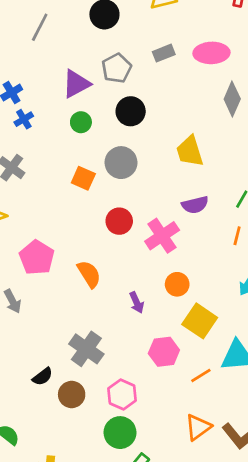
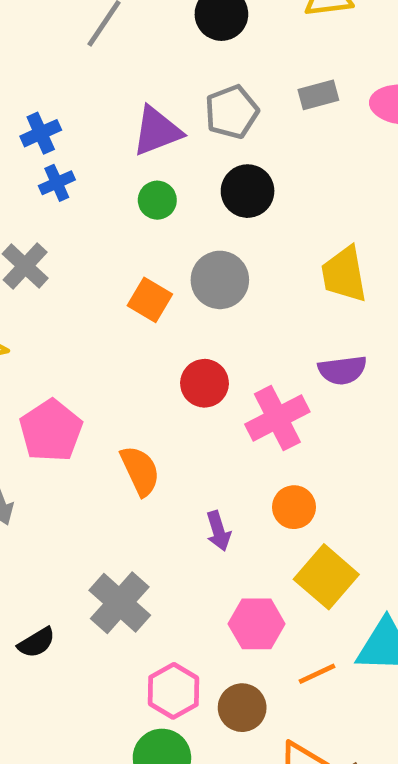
brown circle: (72, 394) -> (242, 708), moved

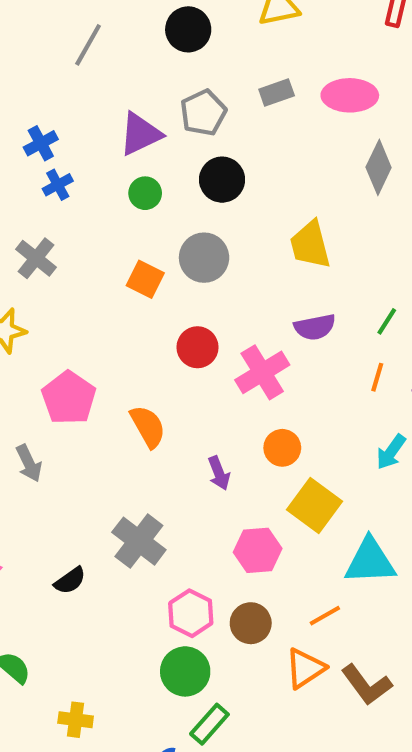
orange line: (317, 674) -> (325, 616), moved

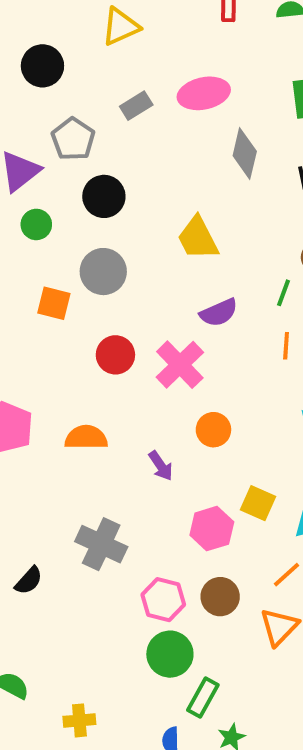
orange semicircle: (148, 426) -> (86, 437), turned -48
yellow square: (314, 505) -> (258, 503), moved, size x0.7
black semicircle: (70, 581) -> (29, 581), moved

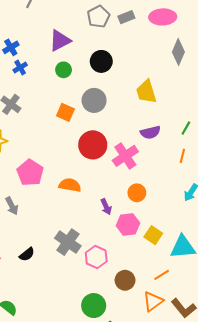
gray pentagon: (73, 139) -> (98, 17), moved
red circle: (115, 355) -> (93, 145), size x1.4
pink hexagon: (212, 529) -> (128, 224), moved
pink hexagon: (163, 600) -> (96, 257), moved

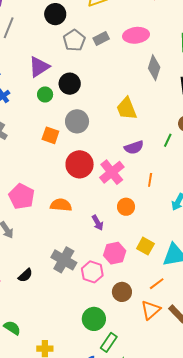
black circle: (101, 61) -> (70, 84), moved
orange line: (182, 156) -> (150, 180), moved
pink hexagon: (128, 224) -> (115, 253), moved

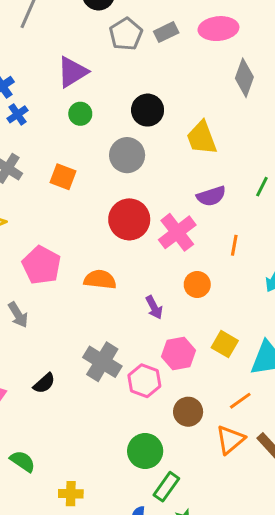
black circle: (70, 84) -> (148, 110), moved
orange square: (50, 135) -> (63, 177), moved

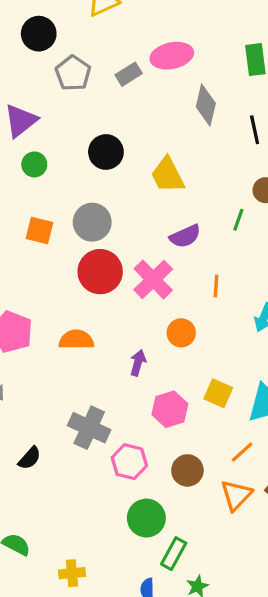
gray rectangle: (166, 32) -> (129, 74), moved
gray circle: (127, 155) -> (92, 222), moved
orange square: (63, 177) -> (40, 231), moved
purple arrow: (154, 307) -> (138, 363), turned -130
pink hexagon: (144, 381) -> (129, 462), moved

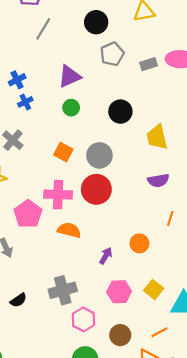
pink cross: (153, 279) -> (58, 195), moved, turned 32
gray cross: (89, 428) -> (63, 290), turned 36

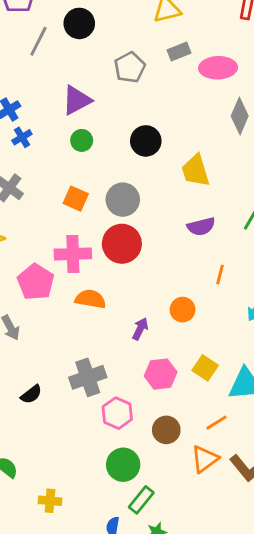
black circle: (96, 22) -> (79, 23), moved
gray rectangle: (148, 64) -> (179, 51), moved

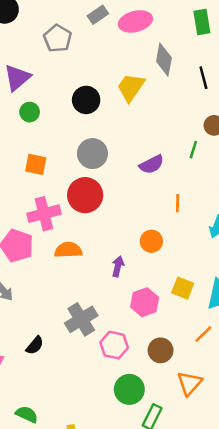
yellow trapezoid: (196, 171) -> (131, 87), moved, turned 64
gray circle: (123, 200) -> (92, 154), moved
orange triangle: (205, 459) -> (189, 383), moved

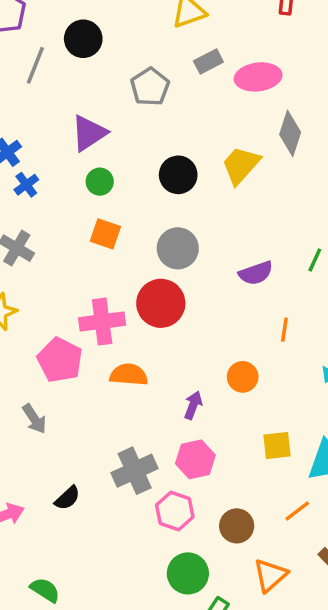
orange square: (36, 164) -> (105, 234), moved
yellow square: (183, 288) -> (277, 445), turned -35
pink hexagon: (145, 302) -> (195, 459), moved

